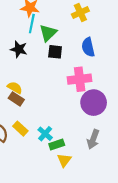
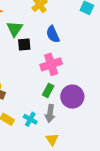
purple circle: (94, 103) -> (72, 97), moved
gray arrow: (93, 139) -> (50, 113), moved
green rectangle: (57, 144) -> (48, 90), moved, turned -32

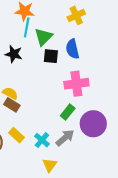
blue semicircle: (53, 34) -> (72, 49), moved
gray arrow: (50, 113) -> (65, 138), turned -150
yellow triangle: (52, 139) -> (50, 165), moved

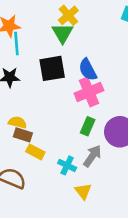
green triangle: (44, 37) -> (63, 33), moved
blue semicircle: (72, 49) -> (88, 70), moved
black square: (51, 56) -> (52, 68), size x1.5
yellow rectangle: (16, 135) -> (35, 152), moved

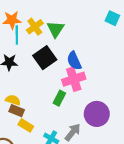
yellow cross: (68, 15) -> (35, 27), moved
black square: (52, 68) -> (45, 58), turned -30
green rectangle: (88, 126) -> (59, 98), moved

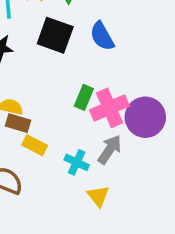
black square: (45, 58) -> (55, 35), turned -30
pink cross: (74, 79) -> (109, 108), moved

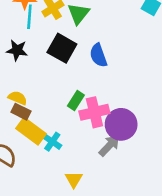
yellow rectangle: (35, 145) -> (31, 131), size x1.5
gray arrow: (110, 149) -> (109, 146), moved
cyan cross: (77, 162) -> (52, 142), moved

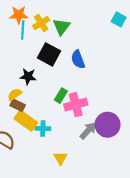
black star: (17, 50) -> (28, 76), moved
yellow semicircle: (18, 98) -> (15, 94), turned -56
purple circle: (121, 124) -> (108, 125), moved
cyan cross: (52, 142) -> (43, 128), turned -32

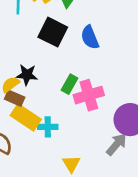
black star: (28, 76) -> (27, 75), moved
gray arrow: (88, 131) -> (116, 144), moved

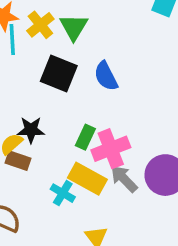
yellow rectangle: (26, 117) -> (87, 179), moved
cyan cross: (48, 127) -> (63, 193), turned 36
gray arrow: (116, 144) -> (124, 179), moved, turned -80

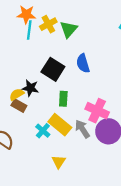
black square: (59, 74) -> (53, 69), moved
green rectangle: (85, 137) -> (63, 99), turned -32
pink cross: (111, 149) -> (97, 111), moved, turned 35

